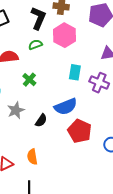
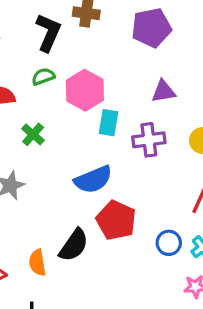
pink hexagon: (65, 35) -> (85, 90), moved
purple cross: (99, 83) -> (149, 140), turned -30
black semicircle: (41, 120) -> (74, 245), moved, size x1.5

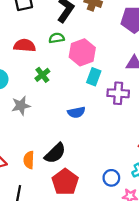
blue semicircle: (93, 179) -> (76, 112), size x0.7
red pentagon: (116, 220) -> (65, 182), moved
blue circle: (169, 243) -> (111, 178), moved

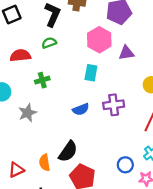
pink hexagon: (82, 52) -> (99, 40), moved
green cross: (42, 75) -> (42, 80), turned 32
purple cross: (118, 93) -> (114, 105), moved

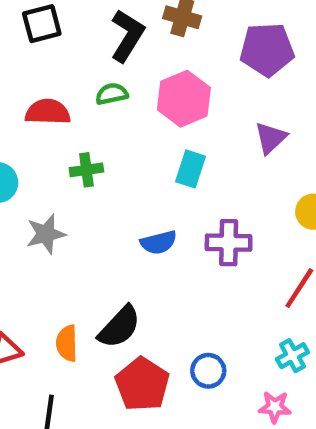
pink hexagon: (99, 40) -> (184, 99), moved
purple triangle: (126, 53) -> (271, 138), turned -42
blue circle: (125, 165) -> (208, 371), moved

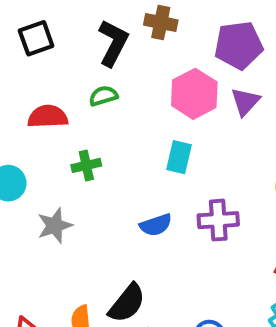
pink hexagon: (184, 99) -> (194, 94), moved
purple triangle: (271, 138) -> (245, 102), moved

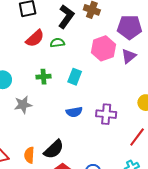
red semicircle: (48, 117) -> (35, 38), moved, turned 132
cyan rectangle: (179, 157) -> (75, 77), moved

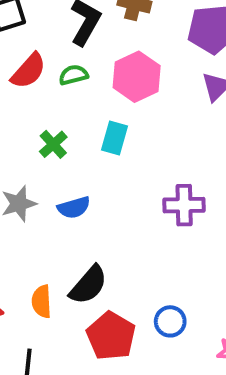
pink hexagon: (103, 48) -> (137, 77), moved
green cross: (43, 77) -> (53, 144), turned -32
blue semicircle: (74, 112) -> (74, 208), moved

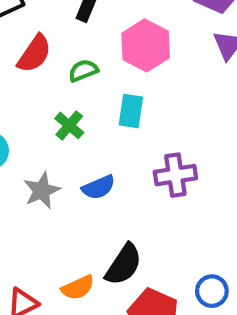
green semicircle: (73, 75) -> (83, 71), moved
purple cross: (184, 205) -> (175, 175), moved
orange semicircle: (42, 301) -> (78, 288), turned -104

